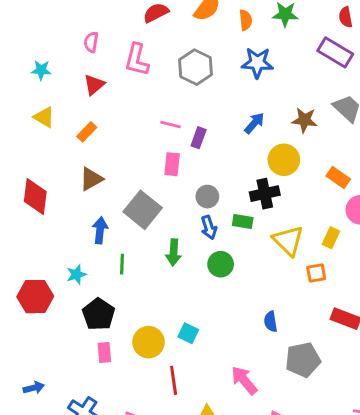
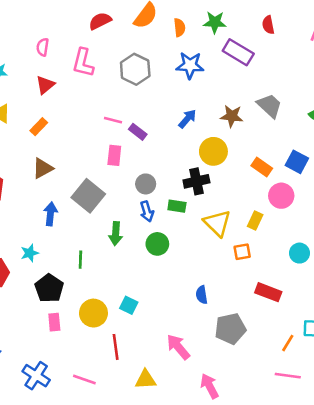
purple rectangle: (335, 52) -> (238, 52), moved
purple rectangle: (199, 138) -> (138, 132), turned -72
green line: (122, 264) -> (80, 260), moved

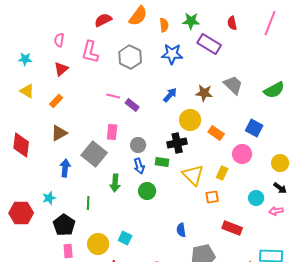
pink rectangle: (114, 155) -> (112, 132), moved
orange rectangle: (262, 167) -> (216, 133), moved

